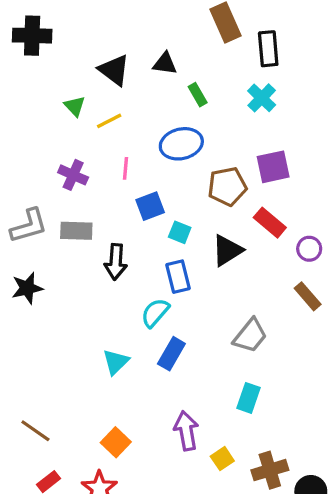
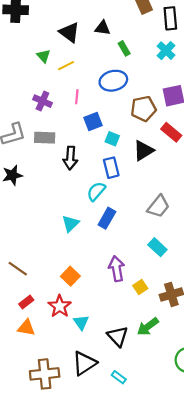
cyan rectangle: (249, 398) -> (157, 247), turned -66

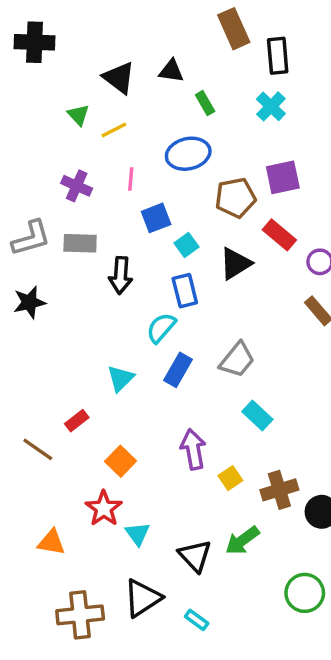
cyan square: (112, 139) -> (186, 245), turned 32
gray trapezoid: (158, 206) -> (237, 360), moved
red rectangle: (26, 302) -> (77, 421), moved

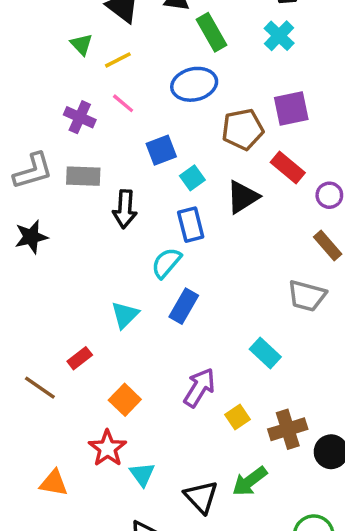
green rectangle: (205, 103) -> (211, 32), size x1.5
pink line: (131, 179) -> (123, 103), moved, turned -55
gray trapezoid: (237, 360) -> (307, 296), moved, turned 66
purple arrow: (193, 449) -> (199, 388), turned 42

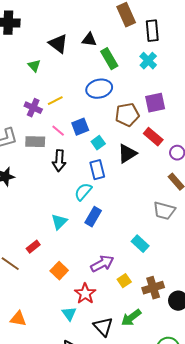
yellow line: (118, 60) -> (55, 101), moved
pink line: (123, 103) -> (58, 131), moved
purple arrow: (199, 388) -> (102, 264), turned 30
red star: (107, 448) -> (85, 294), moved

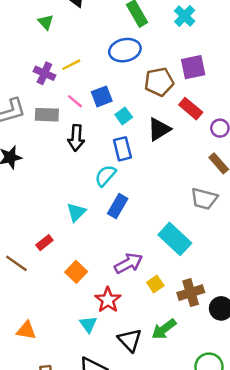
cyan rectangle: (140, 244) -> (175, 239), size x1.5

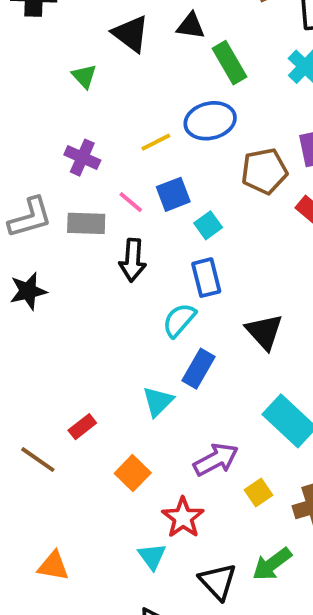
yellow line: (71, 65) -> (156, 142), moved
black triangle: (159, 129) -> (264, 332), moved, turned -40
cyan triangle: (76, 212) -> (158, 401), moved

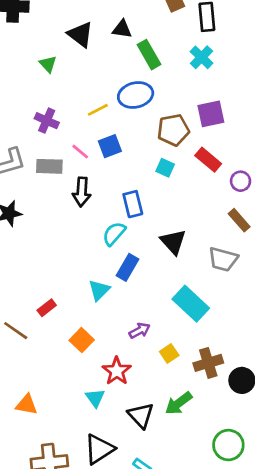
cyan square: (208, 225) -> (165, 168), moved, turned -30
purple arrow: (216, 460) -> (140, 331), size x0.7

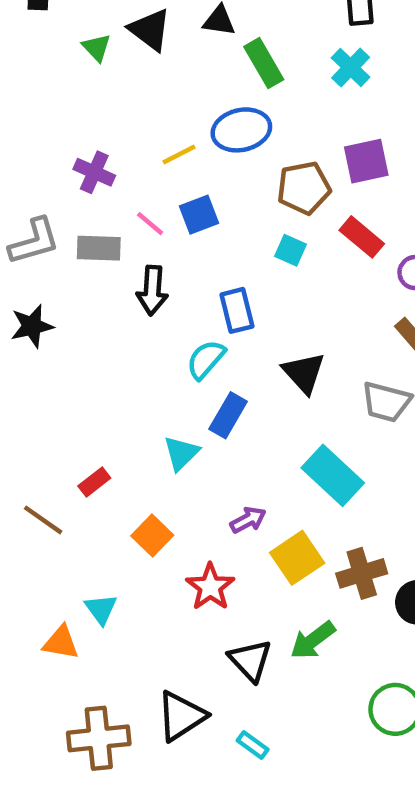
green triangle: (48, 64) -> (97, 47), moved
yellow square: (169, 353) -> (297, 558), size x1.6
cyan triangle: (95, 398) -> (101, 609), moved

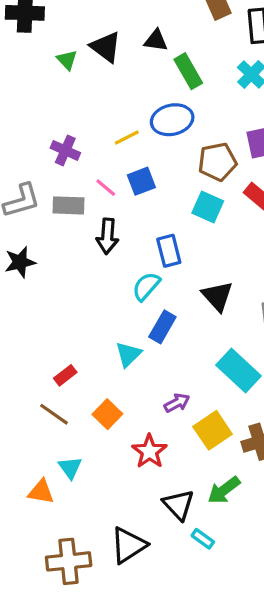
cyan square: (290, 250) -> (208, 207), size x1.4
brown line: (43, 520) -> (54, 414), moved
cyan rectangle: (253, 745) -> (203, 539), moved

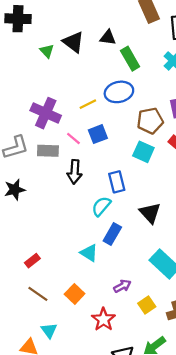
purple cross: (65, 150) -> (46, 113), size x1.5
cyan triangle: (128, 354) -> (89, 253), turned -42
red rectangle: (65, 375) -> (32, 261), moved
yellow square: (213, 430) -> (147, 305), size x0.7

